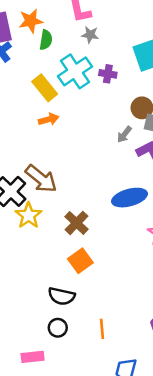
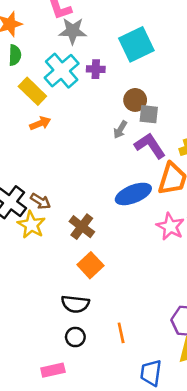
gray star: (90, 35) -> (73, 31), size x1.5
green semicircle: (46, 40) -> (15, 55), moved
brown arrow: (41, 179) -> (40, 201), moved, size x0.6

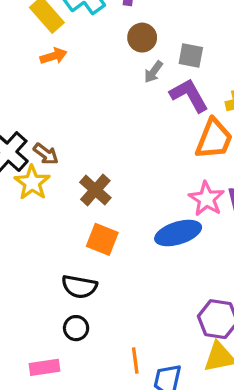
brown circle: (135, 100) -> (142, 38), moved
blue ellipse: (133, 194) -> (178, 233), moved
orange square: (90, 265) -> (102, 239), turned -30
orange line: (121, 333) -> (135, 360), moved

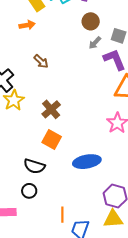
orange arrow: (54, 56) -> (27, 25), moved
brown arrow: (46, 154) -> (41, 61), moved
blue ellipse: (178, 233) -> (87, 162), moved

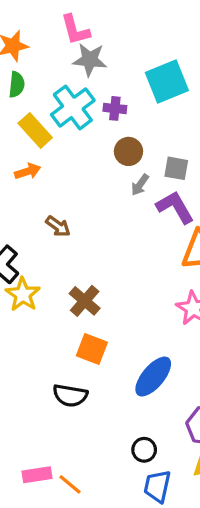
blue ellipse: (87, 162) -> (153, 377), turned -32
black circle: (29, 191) -> (144, 450), moved
orange line: (62, 215) -> (70, 484), moved, turned -42

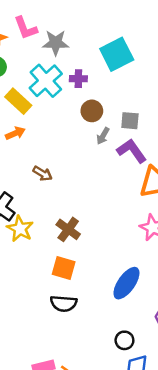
pink L-shape: (75, 30) -> (26, 28), moved
orange square: (92, 349) -> (64, 268), moved

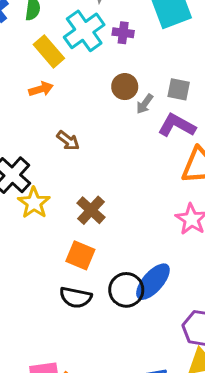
brown circle: (92, 111) -> (125, 87), moved
purple L-shape: (132, 151) -> (177, 125), turned -32
black circle: (124, 340) -> (126, 290), moved, size x1.5

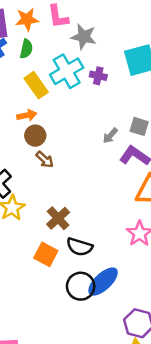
brown circle: (125, 87) -> (35, 136), moved
black semicircle: (76, 297) -> (80, 247), moved

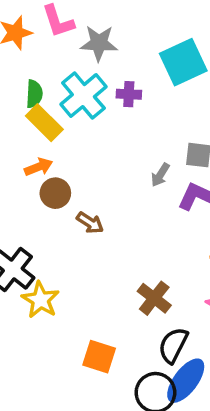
green semicircle: (26, 49) -> (34, 94), moved
brown arrow: (45, 160) -> (90, 223), moved
brown cross: (58, 218) -> (154, 298), moved
black semicircle: (80, 247) -> (173, 345), moved, turned 110

